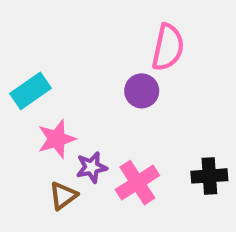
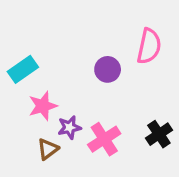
pink semicircle: (168, 47) -> (149, 46), moved
black cross: (209, 176) -> (159, 134), turned -30

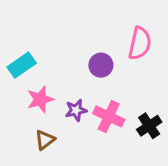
purple star: (69, 127) -> (76, 110), moved
pink cross: (104, 139) -> (109, 116), moved, turned -32

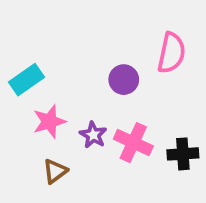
purple star: (76, 110) -> (93, 135), turned -30
black cross: (149, 126) -> (183, 154), turned 30

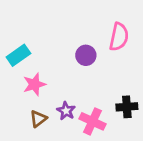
purple star: (93, 135) -> (66, 111), moved
pink cross: (133, 143) -> (92, 121), moved

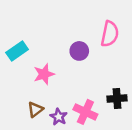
pink star: (34, 84) -> (44, 74), moved
purple star: (66, 111) -> (59, 117), moved

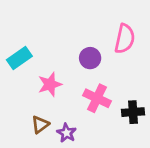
pink cross: (85, 112) -> (97, 98), moved

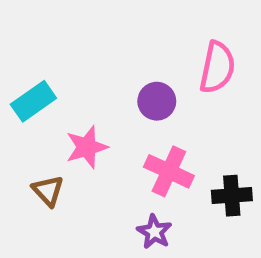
brown triangle: (40, 125) -> (48, 191), moved, turned -36
purple star: (67, 133) -> (154, 232), moved

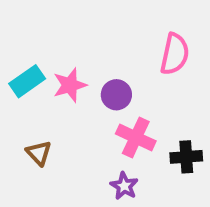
purple circle: (157, 101) -> (116, 95), moved
pink star: (87, 147) -> (70, 85), moved

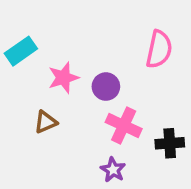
cyan rectangle: (27, 81) -> (21, 51), moved
brown triangle: (39, 153) -> (46, 122), moved, turned 50

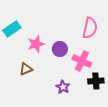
pink cross: (124, 126) -> (82, 61), moved
purple star: (113, 170) -> (63, 87), moved

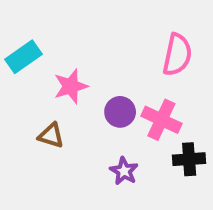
purple circle: (60, 49) -> (120, 112), moved
brown triangle: (26, 69) -> (51, 136), turned 40

